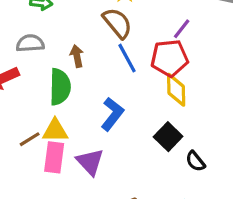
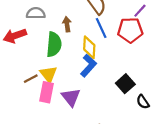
yellow diamond: (176, 90) -> (89, 47), moved
yellow triangle: (55, 131) -> (49, 74), turned 48

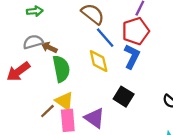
brown arrow: (67, 24) -> (49, 47), moved, turned -40
blue L-shape: (88, 66) -> (132, 56), moved
black square: (125, 84) -> (124, 97), moved

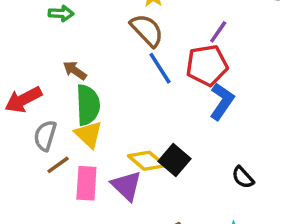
gray semicircle: (33, 42) -> (45, 136), moved, turned -66
blue L-shape: (132, 56) -> (222, 101), moved
yellow diamond: (99, 61) -> (147, 161), moved, turned -45
yellow triangle: (64, 101) -> (89, 134), moved

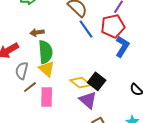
brown arrow: (75, 70) -> (37, 32), turned -40
purple triangle: (127, 186) -> (88, 100), moved

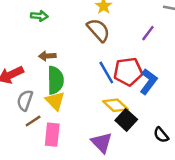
red pentagon: (113, 26) -> (128, 72), moved
blue line: (86, 29) -> (106, 72), moved
black square: (97, 81) -> (126, 120), moved
yellow diamond: (81, 83) -> (116, 105), moved

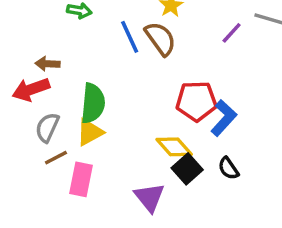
purple line: (148, 33) -> (232, 33), moved
brown arrow: (47, 56) -> (48, 64), moved
blue line: (106, 72) -> (130, 37), moved
yellow triangle: (55, 101) -> (90, 132), turned 40
black semicircle: (161, 135) -> (228, 168), moved

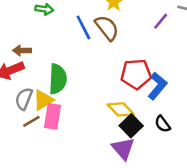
yellow triangle: (90, 132) -> (43, 100), moved
pink rectangle: (81, 179) -> (53, 116), moved
purple triangle: (149, 197) -> (123, 149), moved

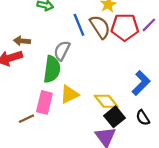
red pentagon: (136, 74) -> (125, 27), moved
gray semicircle: (24, 99) -> (62, 51), moved
yellow triangle: (43, 100) -> (69, 94), moved
brown line: (31, 121) -> (27, 119), moved

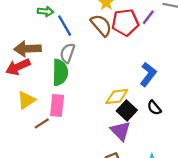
blue line: (79, 25) -> (65, 26), moved
brown arrow: (22, 41) -> (27, 49), size x1.6
yellow triangle: (69, 94) -> (26, 100), moved
yellow diamond: (106, 101) -> (117, 97), turned -50

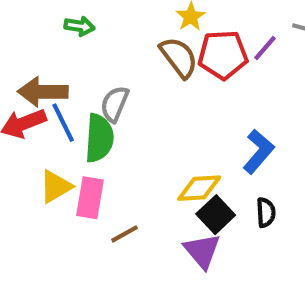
blue line: (65, 26) -> (63, 123), moved
yellow triangle: (26, 100) -> (56, 187), moved
black semicircle: (154, 108) -> (266, 212), turned -147
brown line: (42, 123) -> (124, 234), moved

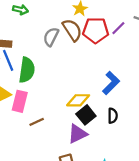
gray semicircle: (115, 104) -> (51, 37), moved
purple triangle: (202, 251) -> (77, 134), turned 40

